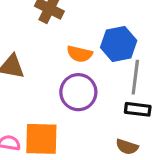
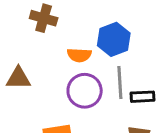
gray line: (135, 77) -> (120, 82), moved

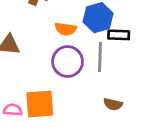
black rectangle: (143, 97) -> (119, 35), moved

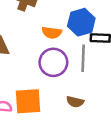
brown semicircle: (113, 104) -> (75, 102), moved

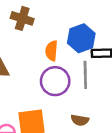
orange semicircle: (52, 33) -> (52, 51), turned 90

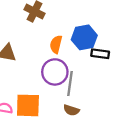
gray line: (85, 75) -> (70, 84), moved

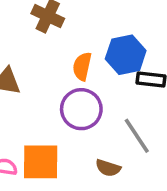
gray line: (70, 84) -> (137, 136), moved, turned -40

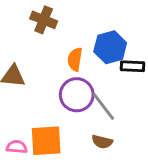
gray line: (137, 136) -> (103, 106), moved

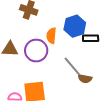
purple circle: (77, 95) -> (36, 51), moved
brown semicircle: (102, 142) -> (85, 79), moved

